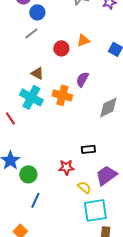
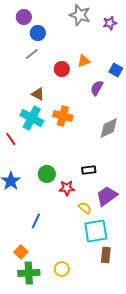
purple semicircle: (82, 79) -> (97, 88), moved
green circle: (28, 174) -> (47, 174), moved

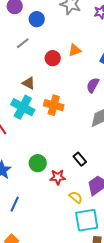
blue circle: (38, 33) -> (37, 19), moved
purple semicircle: (97, 88) -> (93, 85), moved
black rectangle: (89, 170) -> (80, 159), turned 56
blue line: (36, 221) -> (15, 204), moved

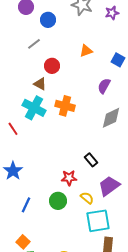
red circle: (53, 58) -> (52, 66), moved
green circle: (38, 163) -> (58, 201), moved

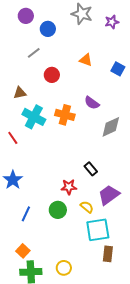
orange triangle: (86, 51) -> (86, 60), turned 40
brown triangle: (40, 84) -> (20, 93), moved, turned -40
purple semicircle: (104, 86) -> (92, 103), moved, turned -84

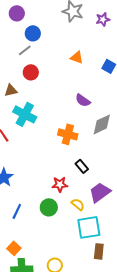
blue circle: (48, 29) -> (33, 33), moved
red circle: (52, 75) -> (31, 72), moved
orange cross: (65, 115) -> (68, 134), moved

